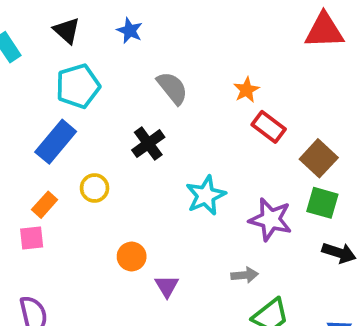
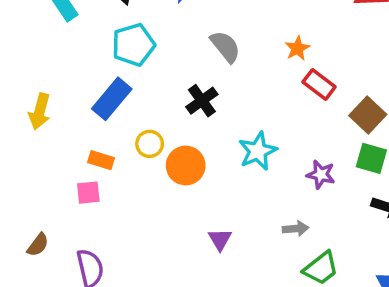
orange rectangle: (45, 205) -> (101, 160), turned 65
purple star: (270, 219) -> (321, 175), size x0.7
orange circle: (132, 257) -> (186, 166), moved, size x1.4

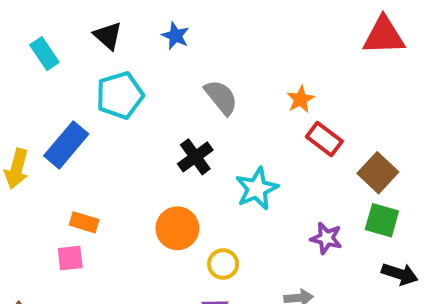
blue rectangle: (112, 99) -> (66, 145), moved
yellow circle: (150, 144) -> (223, 264), moved
cyan star: (258, 151) -> (257, 189), moved

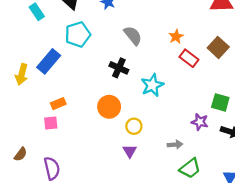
black cross: (195, 157) -> (119, 68), turned -30
brown square: (378, 173) -> (218, 47), moved
orange rectangle: (84, 222) -> (58, 104), turned -40
purple star: (326, 238) -> (200, 122), moved

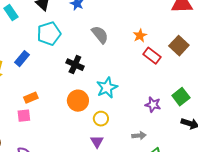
blue rectangle: (49, 61) -> (22, 59), size x0.7
black cross: (119, 68) -> (75, 65), moved
cyan star: (152, 85) -> (107, 88), moved
green square: (220, 102) -> (181, 97), turned 36
purple star: (200, 122) -> (153, 105), moved

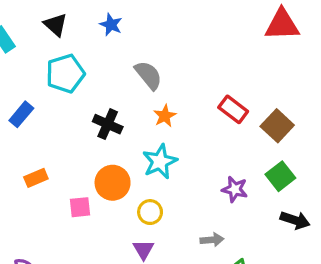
orange star: (140, 36) -> (165, 116), moved
brown square: (179, 46) -> (277, 126), moved
pink square: (24, 116) -> (80, 207), moved

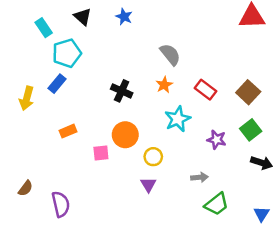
cyan pentagon: (65, 74) -> (67, 53), moved
gray semicircle: (148, 75) -> (170, 54), moved
red rectangle: (233, 109) -> (206, 90), moved
cyan star: (160, 162) -> (178, 119), moved

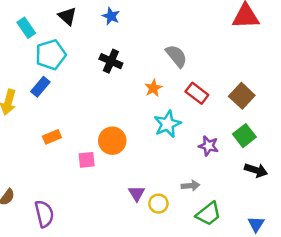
gray semicircle: (170, 54) -> (176, 56), moved
black cross: (122, 91) -> (111, 61), moved
yellow circle: (153, 157) -> (158, 204), moved

